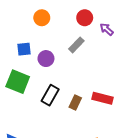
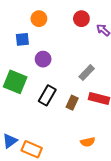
gray rectangle: (76, 45) -> (87, 73), moved
blue square: (24, 49) -> (22, 39), moved

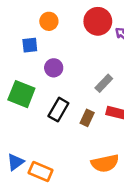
red circle: (81, 19) -> (98, 21), size x1.5
orange semicircle: (88, 142) -> (105, 163), size x1.6

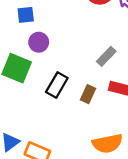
purple circle: (54, 68) -> (39, 42), moved

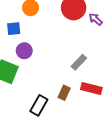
black rectangle: (57, 85) -> (39, 105), moved

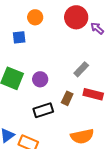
purple circle: (24, 51) -> (40, 79), moved
black rectangle: (39, 105) -> (43, 110), turned 42

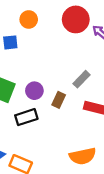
brown rectangle: (67, 98) -> (59, 100), moved
black rectangle: (43, 110) -> (26, 117), moved

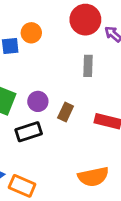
orange circle: (29, 19) -> (31, 33), moved
gray rectangle: (81, 79) -> (88, 66), moved, turned -42

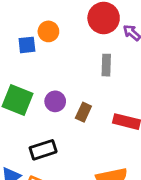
black rectangle: (29, 132) -> (43, 150), moved

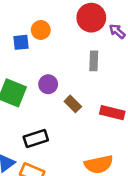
purple circle: (55, 101) -> (48, 84), moved
brown rectangle: (83, 112) -> (73, 104), turned -70

